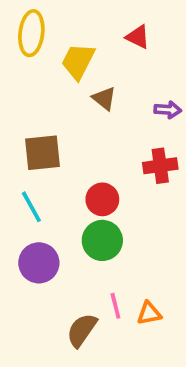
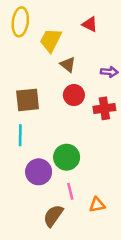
red circle: (102, 199) -> (74, 95), moved
cyan line: (31, 207) -> (20, 135), turned 30
purple circle: (39, 263) -> (39, 172), moved
pink line: (115, 306) -> (70, 191), moved

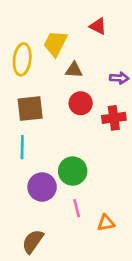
yellow ellipse: (20, 22) -> (22, 59), moved
brown triangle: (68, 65) -> (74, 70), turned -35
brown semicircle: (53, 216) -> (33, 241), moved

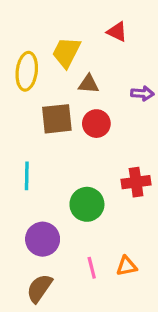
brown square: (30, 109) -> (57, 119), moved
red cross: (114, 118) -> (136, 182), moved
purple circle: (42, 187) -> (43, 239), moved
pink line: (77, 208) -> (92, 268), moved

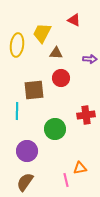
brown square: (57, 119) -> (34, 90), moved
pink line: (92, 268) -> (66, 180), moved

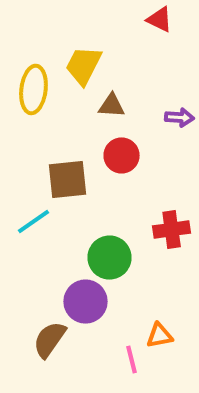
red triangle: (74, 20) -> (160, 19), moved
cyan line: (17, 111) -> (33, 222), turned 54
purple circle: (27, 151) -> (85, 302), moved
brown semicircle: (25, 182) -> (49, 340), moved

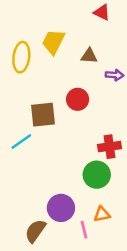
brown triangle: (112, 105) -> (89, 56), moved
green circle: (110, 258) -> (97, 175), moved
purple circle: (85, 302) -> (61, 208), moved
brown semicircle: (49, 340) -> (35, 231), moved

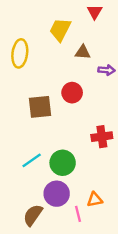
red triangle: (102, 12) -> (95, 12), turned 35
yellow trapezoid: (53, 42) -> (60, 30), moved
cyan line: (21, 141) -> (32, 160), moved
green circle: (97, 175) -> (63, 163), moved

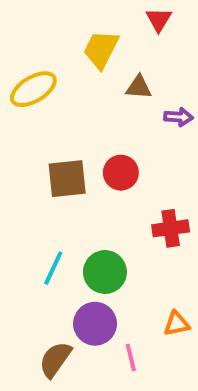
yellow ellipse: (20, 53) -> (33, 89), turned 52
red circle: (72, 93) -> (121, 173), moved
cyan line: (32, 160) -> (53, 268), turned -30
orange triangle: (95, 200) -> (177, 324), moved

